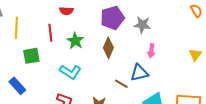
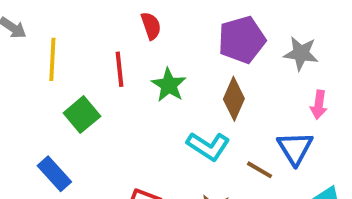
red semicircle: (66, 11) -> (151, 26), turned -112
green square: (31, 56) -> (82, 115), turned -30
cyan L-shape: (70, 72) -> (208, 146), moved
blue triangle: (139, 73) -> (295, 148), turned -48

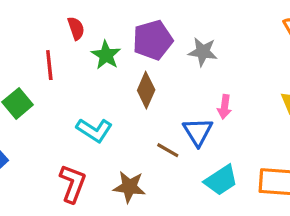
green star: (169, 85) -> (106, 55), moved
pink arrow: (319, 105) -> (224, 107), moved
cyan L-shape: (208, 146) -> (94, 130), moved

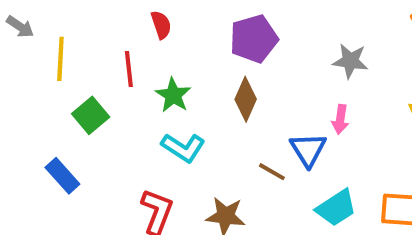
gray star: (203, 52) -> (350, 61), moved
green star: (106, 55) -> (173, 95), moved

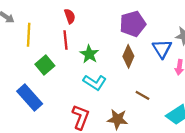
red semicircle: (161, 25) -> (70, 16), moved
blue triangle: (308, 150) -> (162, 49), moved
blue rectangle: (62, 176) -> (30, 98), size x1.4

